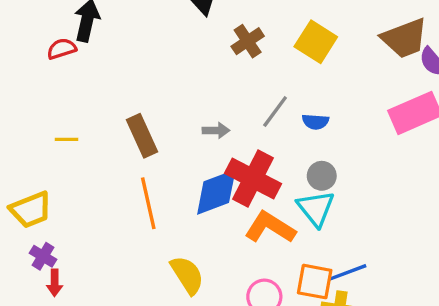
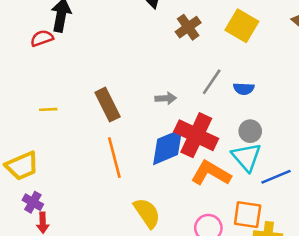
blue line: (347, 272) -> (276, 177), moved

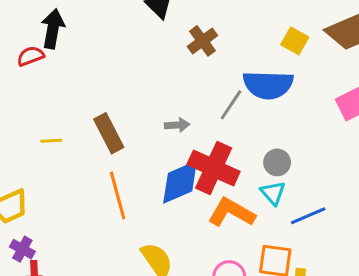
yellow square: (242, 26) -> (295, 41), moved, size x0.7
blue semicircle: (244, 89) -> (268, 85), moved, size x2.0
yellow line: (48, 109) -> (51, 141), moved
cyan triangle: (246, 157) -> (273, 193), size x0.7

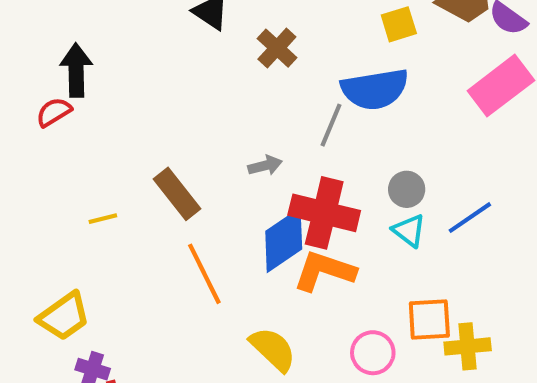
yellow square: (295, 41) -> (399, 24), turned -36
orange L-shape: (231, 213) -> (324, 271), moved
blue line: (308, 216) -> (470, 218), moved

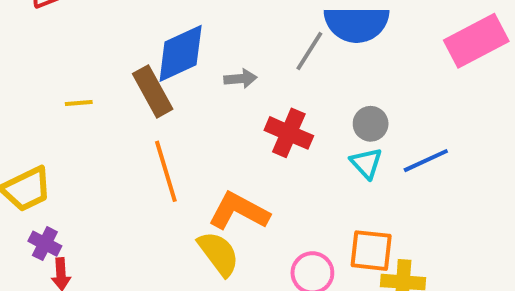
red cross: (324, 213) -> (289, 133), size x0.7
blue diamond: (284, 240) -> (181, 53), moved
orange L-shape: (324, 271) -> (239, 211), moved

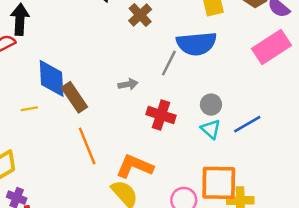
blue diamond: (181, 53) -> (52, 78), moved, turned -63
orange square: (371, 251) -> (219, 183), size x1.4

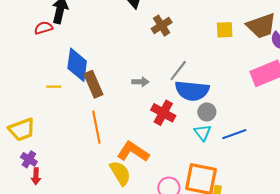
blue semicircle: (196, 44) -> (192, 91), moved

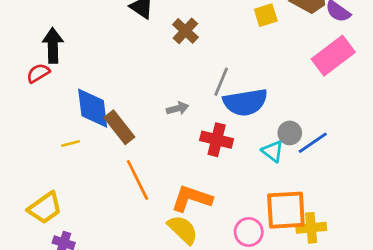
gray circle: (207, 112) -> (290, 133), moved

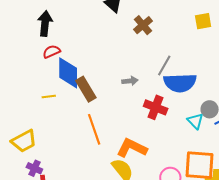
red semicircle: (38, 73) -> (52, 52), moved

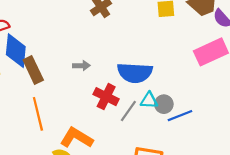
gray line: (164, 66) -> (128, 111), moved
cyan triangle: (195, 121) -> (149, 100), moved, turned -48

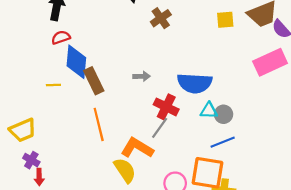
gray line: (128, 111) -> (160, 128), moved
blue line: (180, 116) -> (223, 142), moved

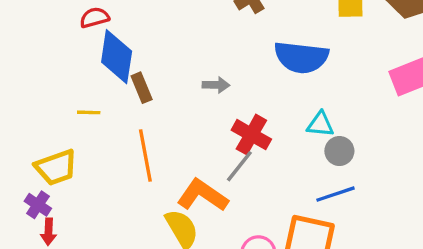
brown rectangle: (94, 81) -> (142, 88), size x0.7
blue semicircle: (195, 83) -> (301, 57), moved
yellow line: (53, 85) -> (89, 112), moved
cyan triangle: (209, 111) -> (320, 124), moved
yellow trapezoid: (23, 130) -> (56, 167), moved

